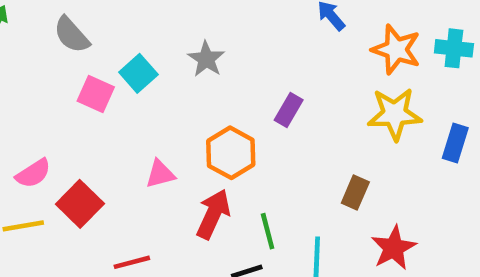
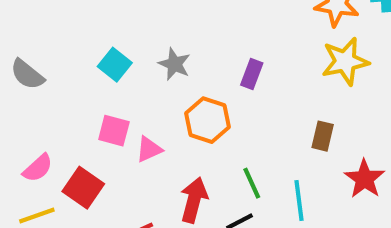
gray semicircle: (72, 35) -> (27, 74), moved
gray star: (206, 59) -> (174, 64), moved
pink square: (96, 94) -> (114, 131), moved
red arrow: (213, 214) -> (194, 200), moved

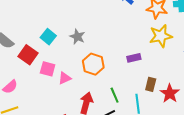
purple rectangle: (252, 74) -> (134, 58), moved, turned 56
brown rectangle: (323, 136) -> (151, 84), moved
red square: (83, 188) -> (28, 55), moved

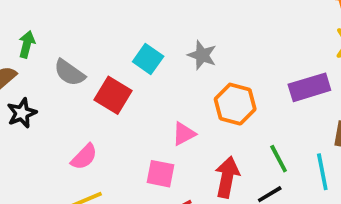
purple rectangle: (134, 58) -> (309, 87), size x1.5
pink square: (48, 69) -> (161, 174), moved

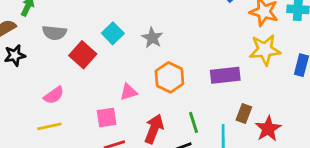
gray semicircle: (69, 73) -> (54, 33), turned -40
pink square: (161, 174) -> (107, 117), turned -30

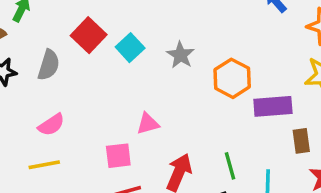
gray semicircle: (54, 33) -> (49, 65), moved, turned -80
red square: (83, 55) -> (89, 35), moved
orange hexagon: (169, 77) -> (232, 78), moved
brown rectangle: (244, 113) -> (301, 141), moved, turned -30

